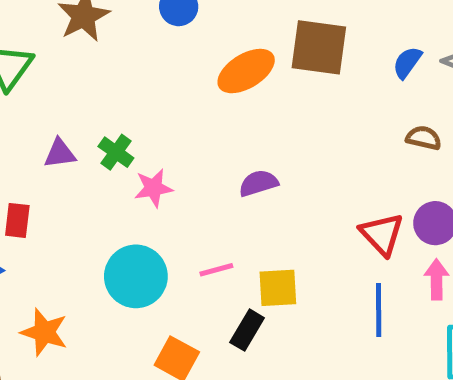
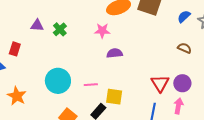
pink star: (153, 188) -> (102, 31), moved

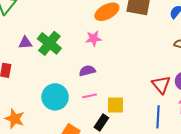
green cross: (60, 29) -> (49, 43), size x1.6
purple semicircle: (115, 53) -> (87, 71), moved

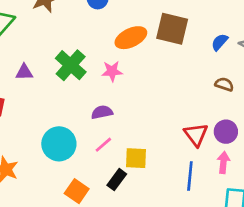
green cross: (49, 43) -> (71, 65), moved
pink line: (90, 96) -> (103, 145), turned -32

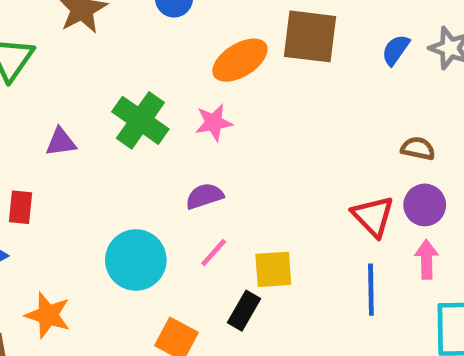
brown semicircle: (224, 84) -> (418, 148), moved

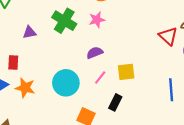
red triangle: (373, 216) -> (168, 36), moved
yellow square: (273, 269) -> (126, 72), moved
orange star: (48, 315) -> (25, 88), moved

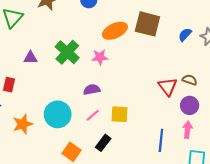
orange star: (25, 88) -> (23, 124), moved, turned 30

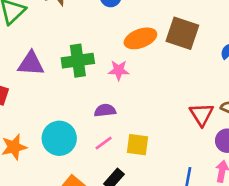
green cross: (67, 52) -> (78, 61), turned 35
purple triangle: (30, 58) -> (31, 64), size x1.5

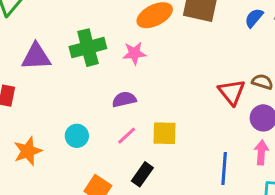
cyan circle: (59, 138) -> (77, 136), size x0.6

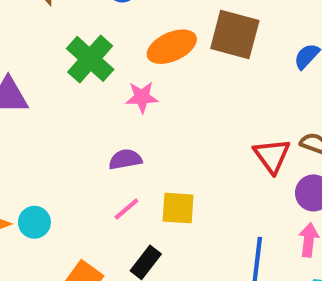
green cross: (88, 48) -> (90, 59), moved, turned -36
cyan circle: (77, 136) -> (34, 222), moved

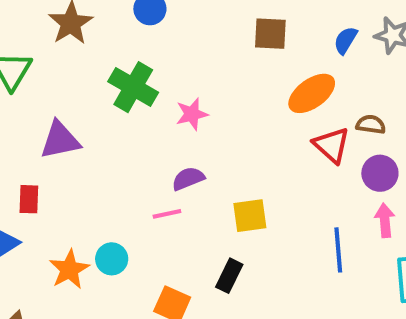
brown square: (235, 35) -> (270, 34), size x0.7
orange ellipse: (172, 47) -> (312, 93), moved
pink line: (126, 209) -> (167, 214), moved, turned 40

